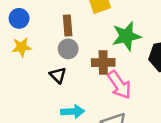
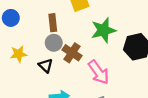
yellow star: (22, 47) -> (19, 54), moved
brown cross: (103, 63) -> (72, 53), moved, turned 36

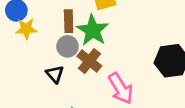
green star: (103, 30) -> (93, 30), moved, turned -30
yellow star: (19, 54) -> (26, 29), moved

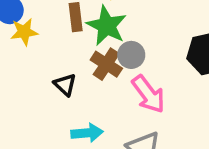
gray circle: (68, 46) -> (131, 55), moved

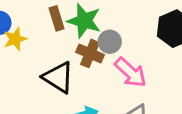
black triangle: (65, 85) -> (58, 77), size x1.6

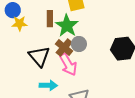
pink arrow: (130, 72) -> (68, 64), moved

